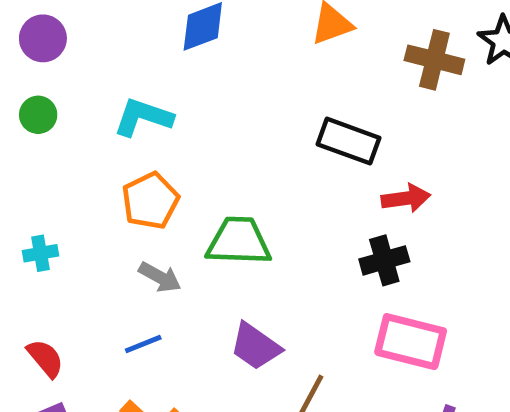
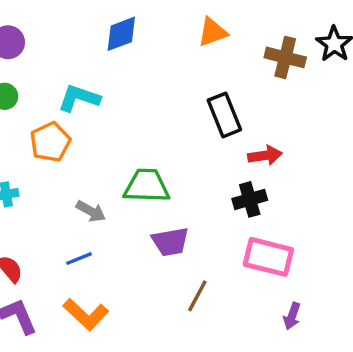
black rectangle: (348, 141) -> (224, 115), turned 48
orange pentagon: (150, 201) -> (50, 142), moved
purple trapezoid: (255, 346) -> (170, 242), moved, turned -45

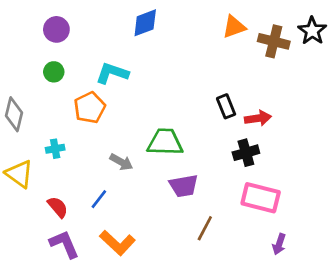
orange triangle: (213, 32) -> (234, 27), moved
black rectangle: (224, 115) -> (226, 106), moved, size x0.7
blue line: (79, 259) -> (99, 199), moved, turned -30

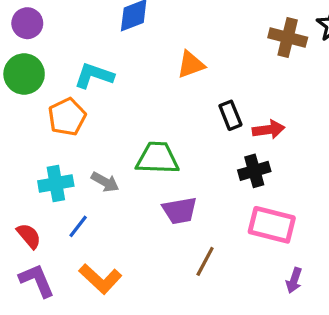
orange triangle: (234, 27) -> (191, 64), moved
green circle: (54, 72) -> (24, 74), size x1.6
cyan cross: (55, 149) -> (56, 184), moved, size x1.5

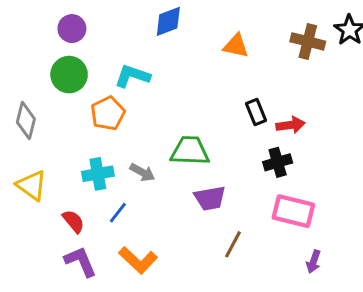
orange triangle: (191, 64) -> (236, 46), moved, turned 32

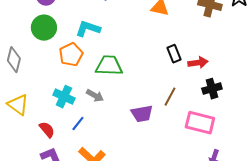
green trapezoid: (190, 151) -> (109, 66), moved
black cross: (278, 162) -> (212, 89), moved
cyan cross: (98, 174) -> (64, 97), turned 35
brown line: (233, 244) -> (170, 97), moved

